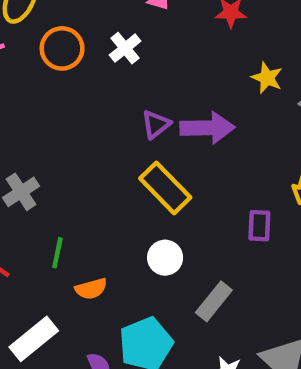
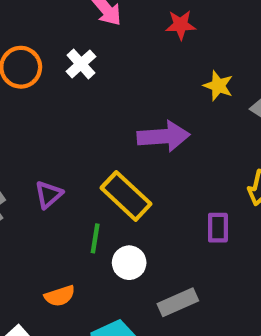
purple triangle: (156, 124) -> (49, 195), moved
green line: (57, 253) -> (95, 238), moved
gray rectangle: (214, 301) -> (178, 302), turned 30

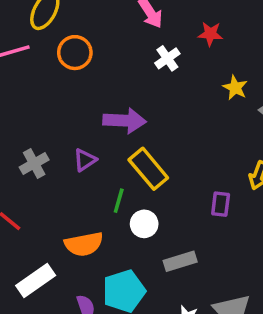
white cross: (81, 64) -> (167, 58), moved
purple arrow: (164, 136) -> (125, 121), moved
orange semicircle: (60, 296) -> (84, 244), size x1.5

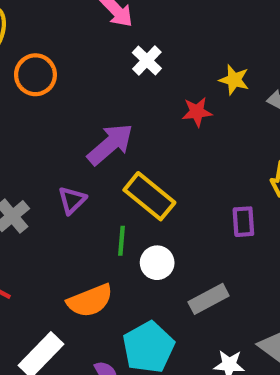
red star: (210, 34) -> (197, 112), moved
purple arrow: (125, 121) -> (110, 144), turned -33

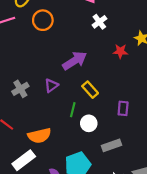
yellow rectangle: (149, 196) -> (90, 90), size x0.7
purple rectangle: (243, 222) -> (123, 108), moved
orange semicircle: (90, 301) -> (39, 136), moved

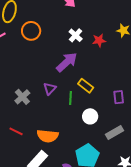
white cross: (99, 22) -> (76, 35), moved
red star: (120, 51) -> (99, 40), moved
green line: (73, 110) -> (71, 98), moved
orange semicircle: (39, 136) -> (48, 136), turned 30

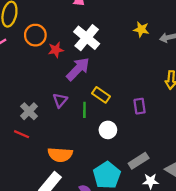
white cross: (76, 35) -> (87, 38), size x1.6
red star: (99, 40) -> (56, 50), moved
red line: (16, 131) -> (22, 134), moved
gray rectangle: (114, 133) -> (139, 161), moved

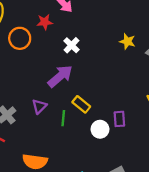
white cross: (87, 38) -> (71, 45), size x0.6
red star: (56, 50) -> (45, 22), moved
white circle: (108, 130) -> (100, 129), moved

